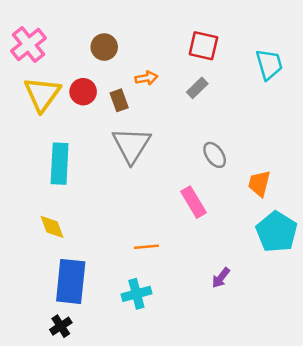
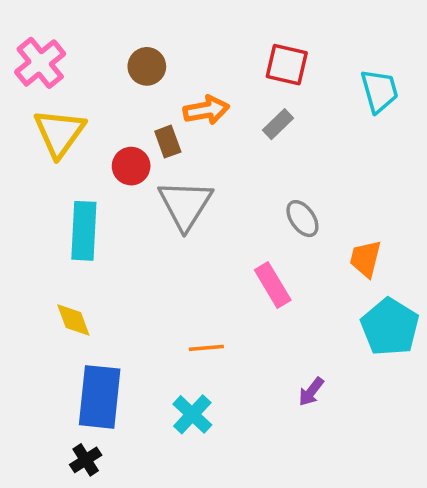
orange arrow: (146, 78) -> (206, 110), size x1.4
red circle: (83, 92) -> (131, 166), moved
cyan cross: (136, 294) -> (192, 414), turned -32

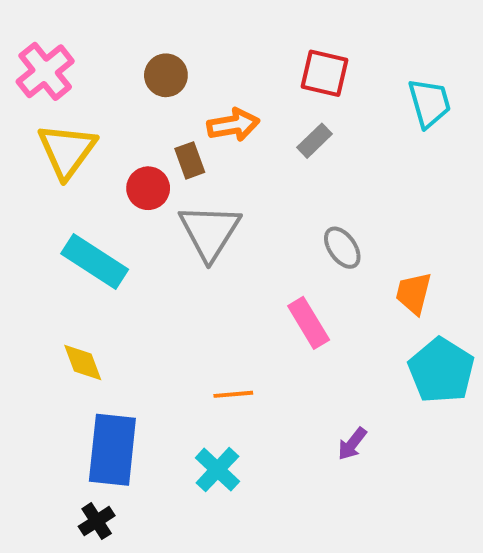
cyan rectangle: (84, 231) -> (95, 262), turned -60

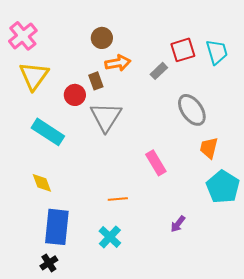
red square: (324, 73) -> (183, 50), moved, turned -30
brown circle: (166, 75) -> (102, 38), moved
gray ellipse: (342, 248) -> (192, 110), moved, size x1.5

